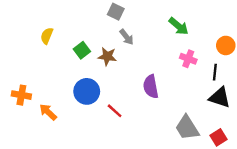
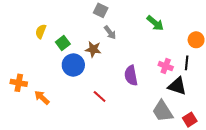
green square: (82, 50) -> (63, 43), moved
pink cross: (188, 59) -> (166, 66), moved
blue circle: (87, 91) -> (73, 65), moved
black triangle: (220, 97) -> (177, 86), moved

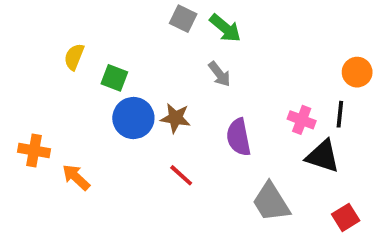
green arrow: (155, 23) -> (225, 28), moved
gray arrow: (110, 32) -> (219, 74), moved
green square: (63, 43) -> (114, 78), turned -32
brown star: (93, 49) -> (175, 118), moved
gray trapezoid: (163, 111) -> (271, 202), moved

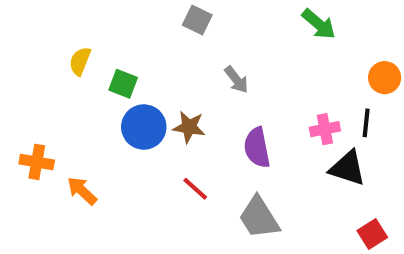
green arrow: (225, 28) -> (319, 24), moved
pink cross: (302, 120) -> (325, 129), turned -32
gray trapezoid: (271, 202) -> (259, 218), moved

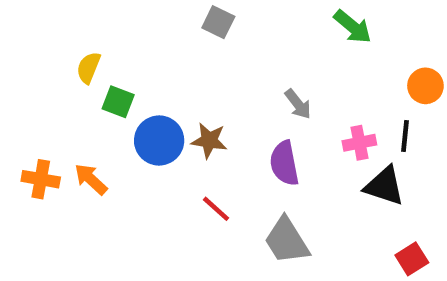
gray arrow: (236, 80) -> (298, 104), moved
green square: (123, 84) -> (118, 102), moved
orange arrow: (82, 191) -> (91, 179), moved

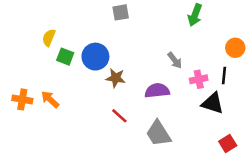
gray square: (218, 22) -> (121, 12), turned -36
green arrow: (353, 27) -> (195, 15), turned 70
gray arrow: (298, 104) -> (175, 60), moved
blue circle: (159, 140) -> (95, 57), moved
purple semicircle: (284, 163) -> (157, 91), turned 95

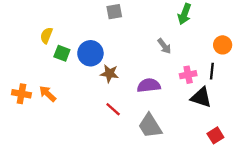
gray arrow: (175, 60) -> (164, 46), moved

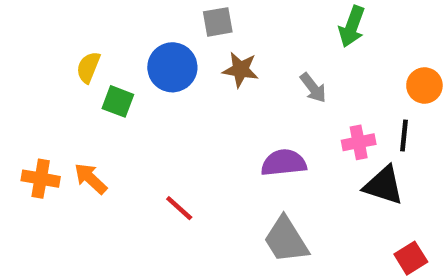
blue circle: (90, 53) -> (172, 67), moved
brown star: (110, 74) -> (241, 70), moved
red line: (113, 109) -> (179, 208), moved

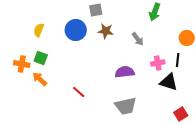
green square: (118, 101) -> (41, 58), moved
orange cross: (41, 179) -> (22, 64), moved
gray trapezoid: (286, 240) -> (126, 106), turned -70

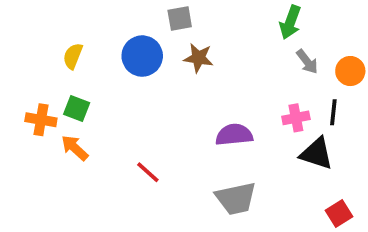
gray arrow: (138, 39) -> (307, 62), moved

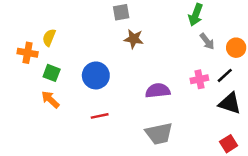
blue circle: (142, 56) -> (96, 75), moved
black line: (333, 112) -> (225, 75), turned 42
orange cross: (41, 120) -> (28, 53), moved
black triangle: (317, 153) -> (230, 103), moved
red line: (148, 172) -> (100, 116), turned -54

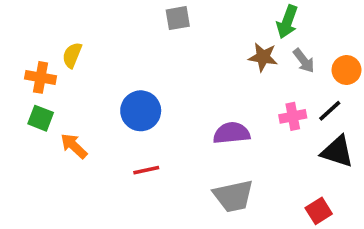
brown star: (134, 39) -> (263, 57), moved
green square: (52, 73) -> (41, 118), moved
red square: (229, 144) -> (319, 211), moved

